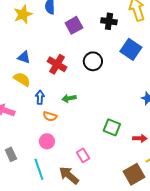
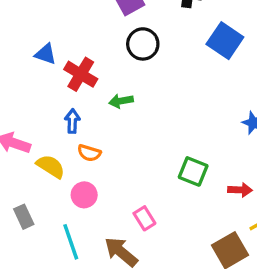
black circle: (93, 61) -> (143, 44), moved
red cross: (57, 64) -> (81, 74), moved
yellow semicircle: (22, 79) -> (51, 166), moved
green arrow: (69, 98) -> (121, 101), moved

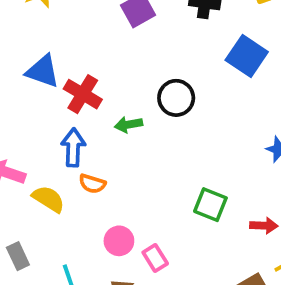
black circle: (143, 44) -> (176, 98), moved
blue triangle: (46, 54) -> (43, 71), size x1.4
blue arrow: (72, 121) -> (73, 147), size x1.4
pink circle: (84, 195) -> (119, 241), moved

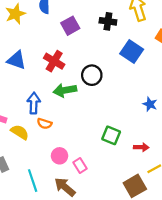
red cross: (83, 94) -> (54, 61), moved
green arrow: (128, 125) -> (65, 90), size x1.5

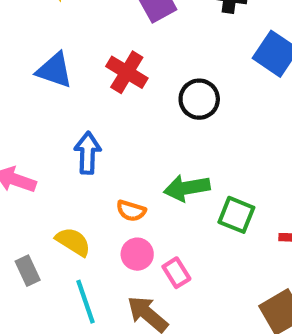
green arrow: (65, 90) -> (187, 188), moved
orange semicircle: (44, 124) -> (131, 211), moved
yellow semicircle: (20, 132) -> (73, 242), moved

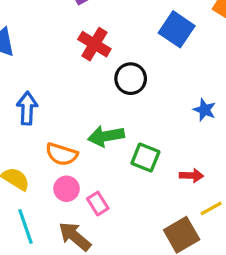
red cross: (127, 72) -> (94, 44), moved
black circle: (199, 99) -> (131, 79), moved
orange semicircle: (131, 211) -> (62, 154), size x1.4

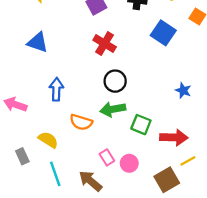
black circle: (131, 79) -> (115, 81), moved
red arrow: (191, 176) -> (174, 137), size x1.6
pink circle: (67, 189) -> (129, 163), moved

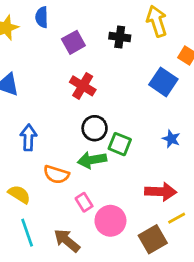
blue square: (163, 33) -> (163, 82), moved
green square: (141, 125) -> (120, 144), moved
pink rectangle: (107, 157) -> (84, 202), moved
pink circle: (129, 163) -> (110, 221), size x1.5

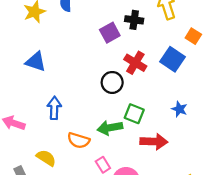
purple square: (73, 42) -> (110, 33), moved
red cross: (83, 86) -> (135, 63), moved
black circle: (95, 128) -> (112, 82), moved
red arrow: (161, 192) -> (154, 142), moved

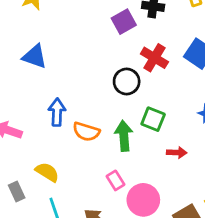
green arrow: (110, 128) -> (124, 136), turned 95
orange semicircle: (79, 140) -> (86, 132), moved
red arrow: (154, 142) -> (177, 153), size x0.6

